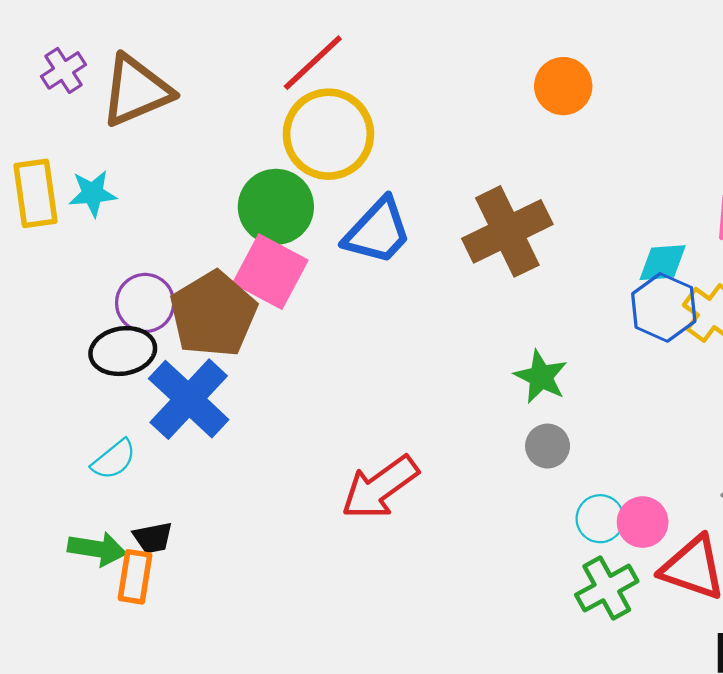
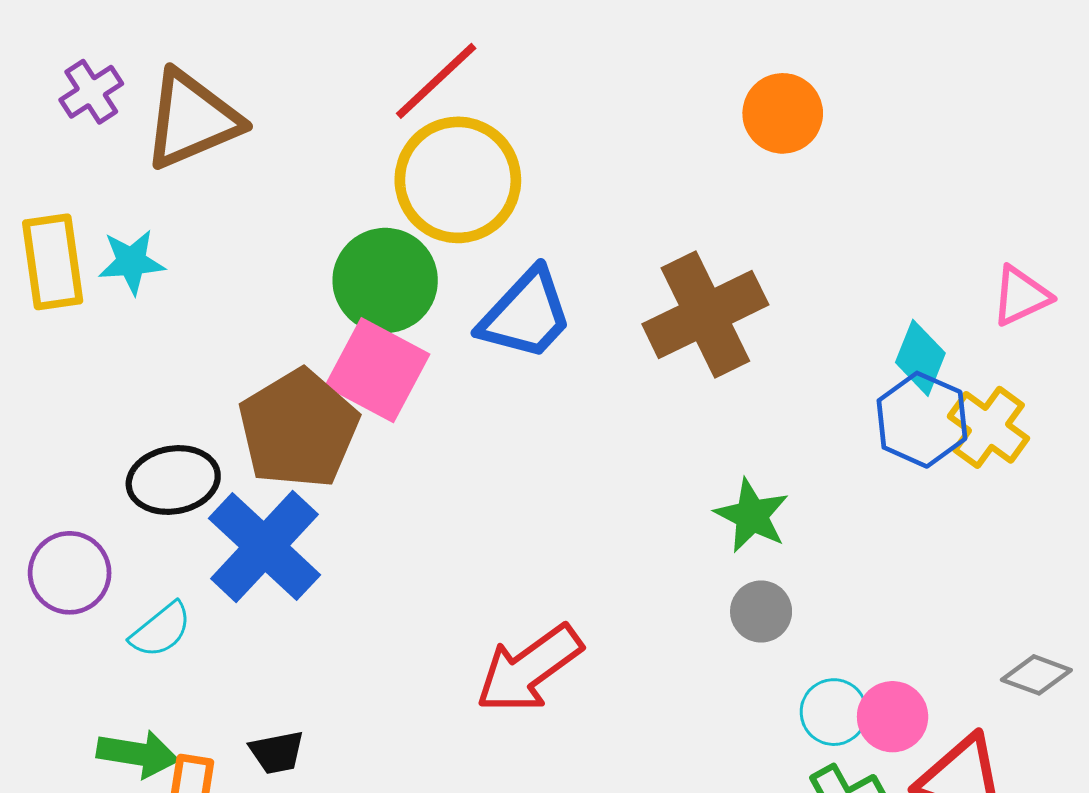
cyan diamond: (663, 263) -> (920, 358), turned -64
purple circle: (145, 303) -> (70, 573), moved
black trapezoid: (153, 538) -> (277, 752), moved

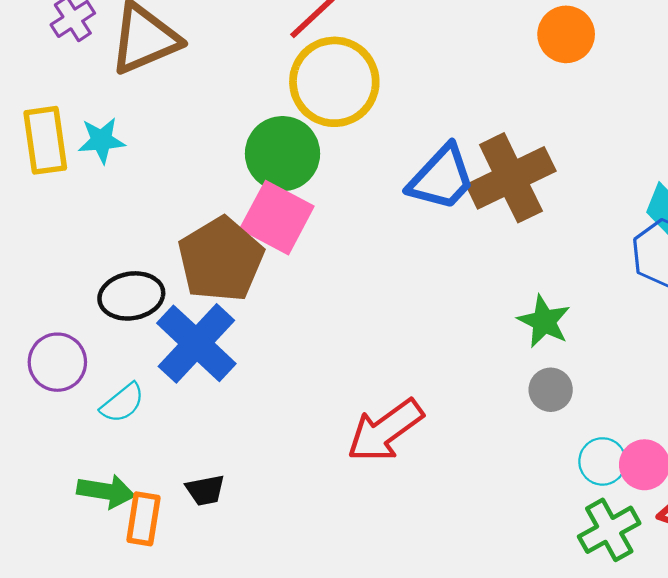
blue trapezoid: (526, 314) -> (441, 178), moved

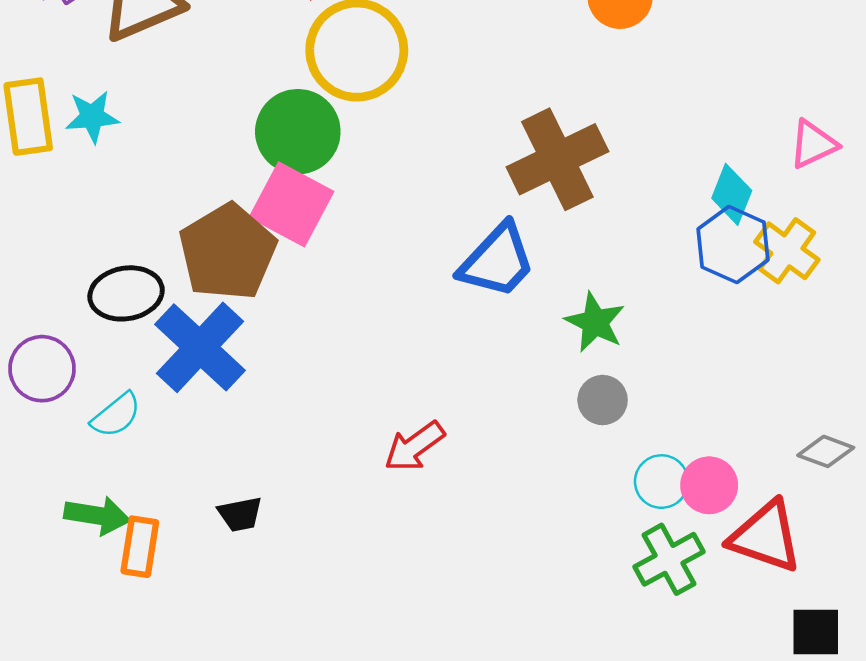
blue trapezoid: (441, 178) -> (497, 261), moved
red arrow: (385, 431) -> (414, 446), size x0.7
black trapezoid: (205, 490) -> (240, 514), moved

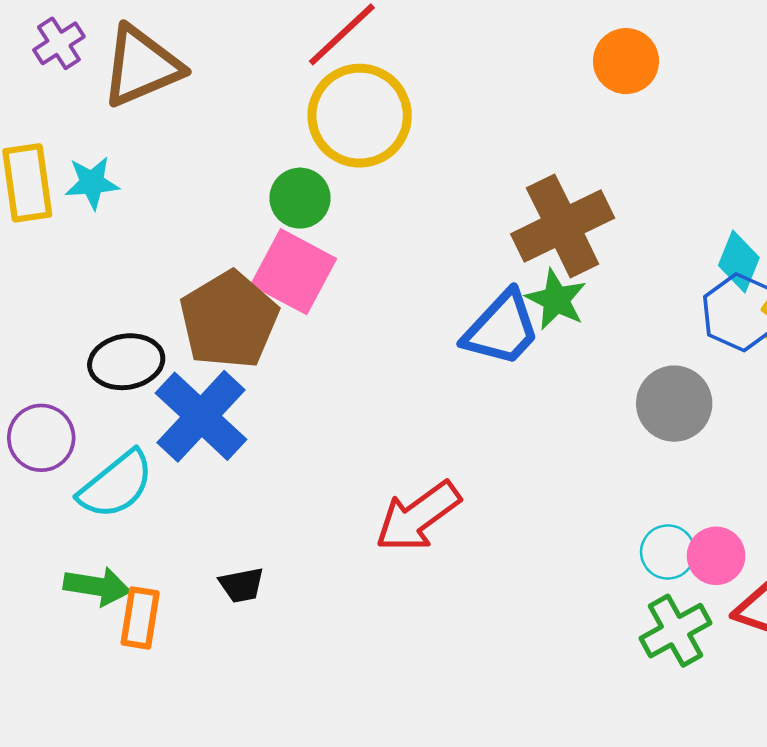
green circle: (298, 132) -> (300, 198), size x0.7
green star: (595, 322) -> (556, 300), moved
gray circle: (603, 400) -> (674, 404), moved, size x1.5
cyan semicircle: (116, 415) -> (116, 485), size x1.5
red arrow: (414, 446) -> (418, 516), size x1.4

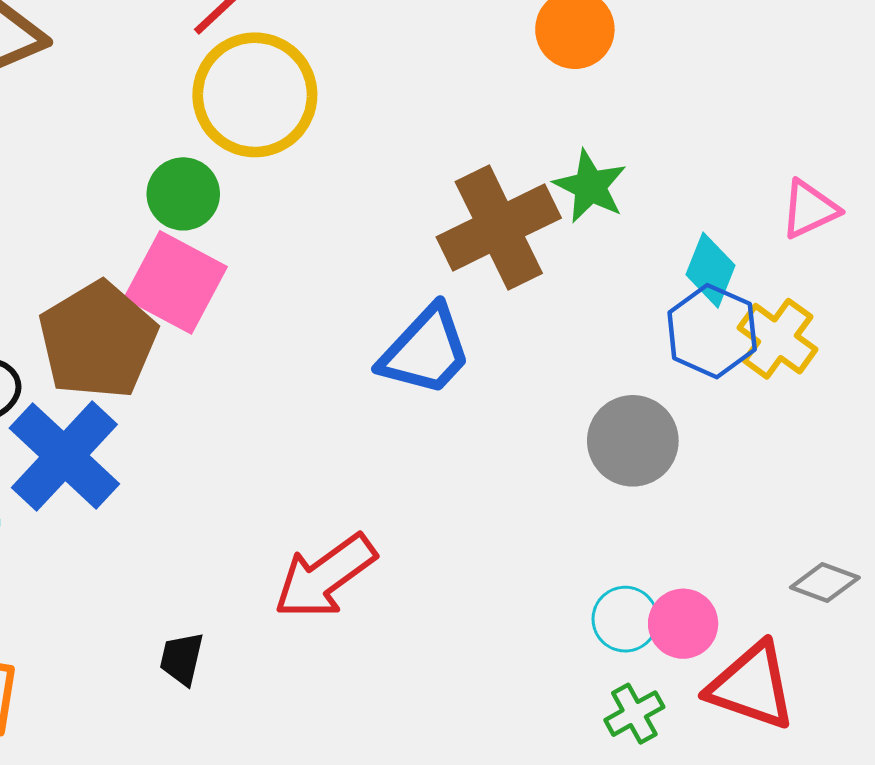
green star: (556, 300) -> (590, 186), moved
black trapezoid: (242, 585) -> (182, 659), moved, turned 114
green cross: (675, 631) -> (634, 714), size x0.7

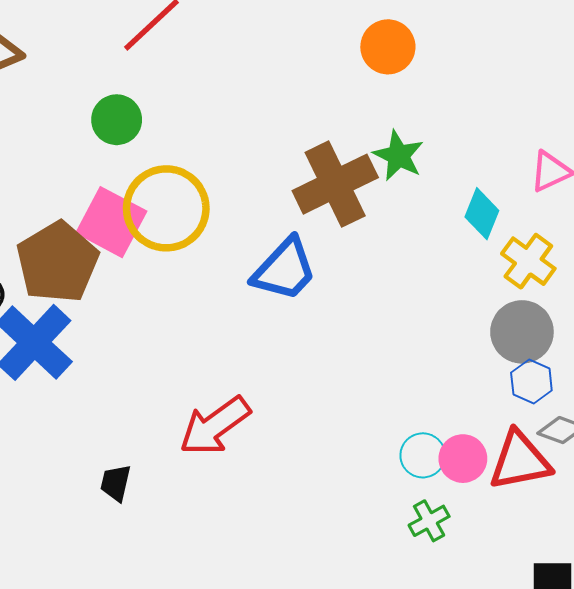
yellow circle: (255, 95) -> (166, 208), moved
green circle: (183, 194) -> (117, 120), moved
blue hexagon: (712, 331) -> (531, 382), moved, size x0.7
gray circle: (633, 441) -> (522, 332), moved
red triangle: (752, 686) -> (520, 461), moved, turned -30

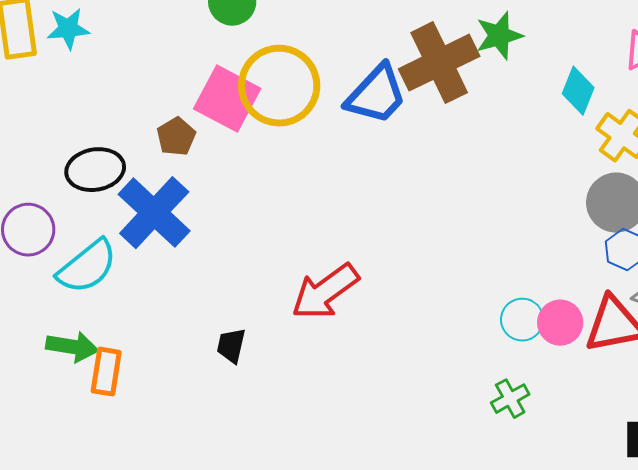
green star: (398, 156) -> (499, 36), turned 30
brown pentagon: (58, 262) -> (176, 137), size x0.5
blue trapezoid: (284, 270) -> (376, 95), moved
green cross: (429, 521) -> (510, 399), moved

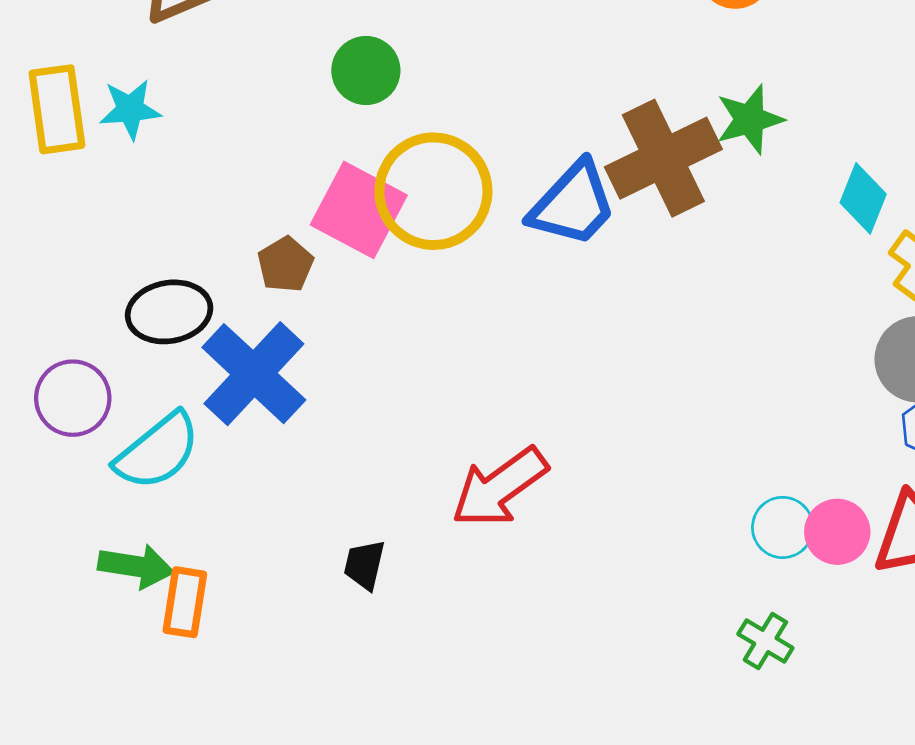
green cross: (510, 399) -> (765, 641), turned -30

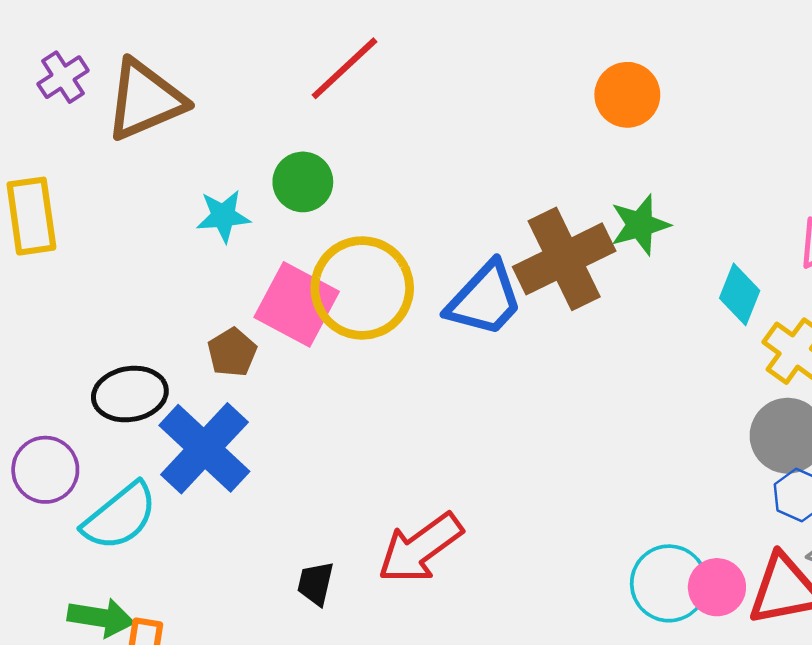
cyan star: (130, 109) -> (223, 216), moved
cyan circle: (783, 527) -> (669, 583), size x1.4
black trapezoid: (364, 565) -> (315, 583), moved

